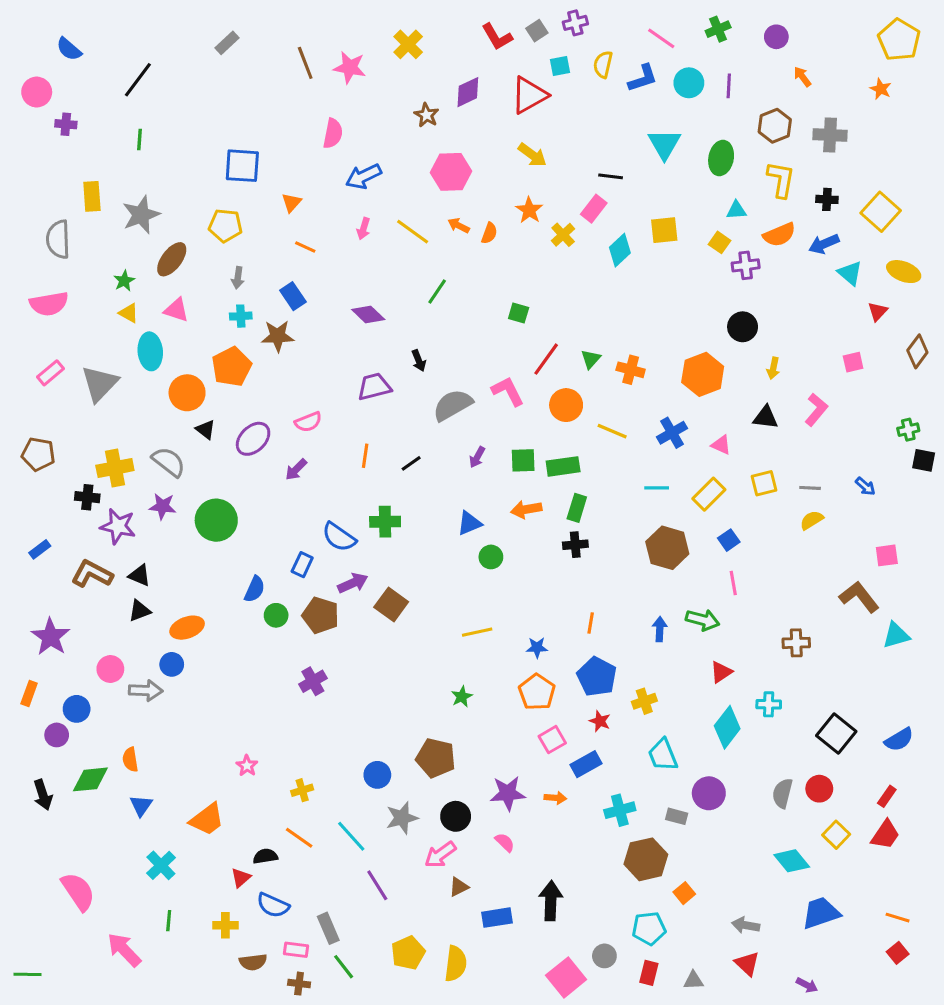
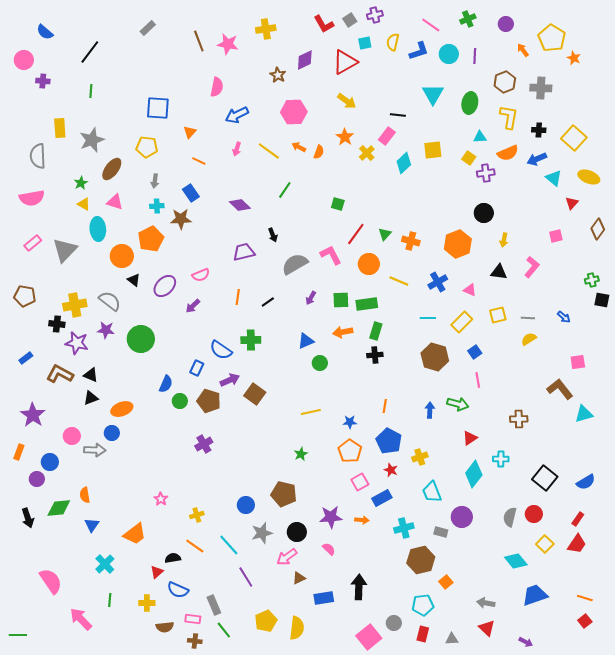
yellow pentagon: (899, 40) -> (552, 38), moved
yellow cross: (408, 44) -> (266, 29), turned 36

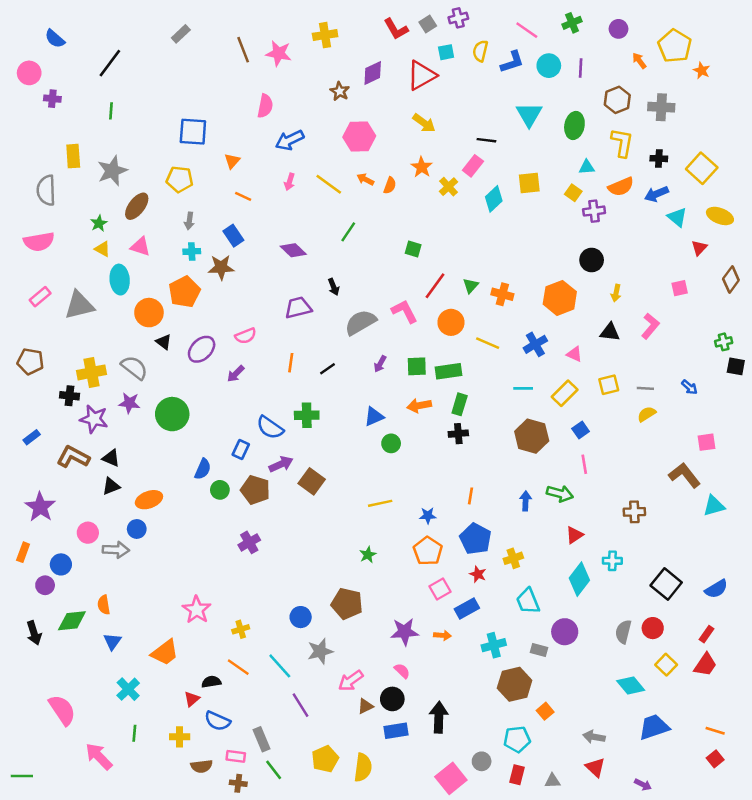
gray triangle: (65, 250) -> (79, 305), turned 32
pink star: (161, 499) -> (197, 610), size x1.6
black circle: (297, 532) -> (392, 699), moved

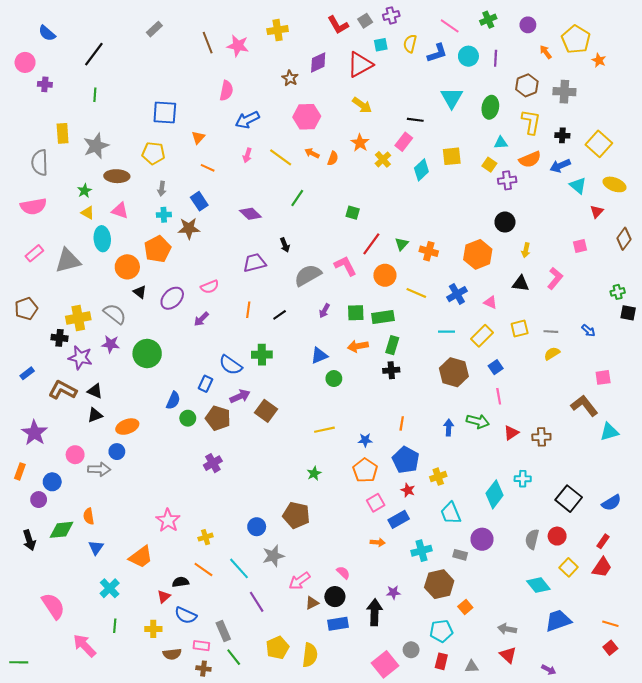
brown ellipse: (137, 206) -> (117, 176), turned 55
brown pentagon: (30, 361) -> (26, 309), turned -30
red triangle: (574, 535) -> (511, 433), moved
purple star: (405, 632) -> (393, 592), moved, size x0.6

